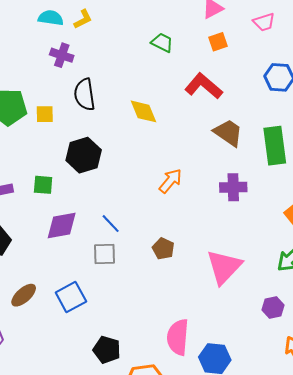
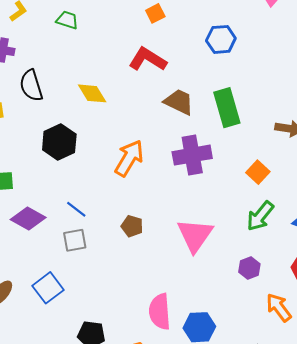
green trapezoid: (162, 43) -> (67, 20), moved
black hexagon: (84, 155) -> (59, 142), moved
orange arrow: (170, 181) -> (129, 158), size x1.4
purple cross: (233, 187) -> (192, 155), size x1.4
purple diamond: (62, 225) -> (28, 218), turned 48

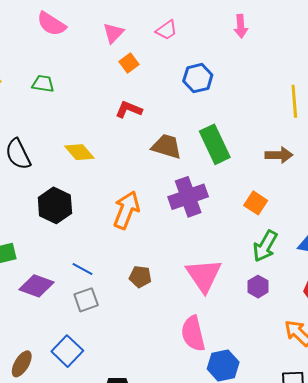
red L-shape: (148, 59) -> (129, 110), size x0.7
purple hexagon: (249, 268) -> (258, 287), moved
pink semicircle: (160, 312) -> (193, 333), moved

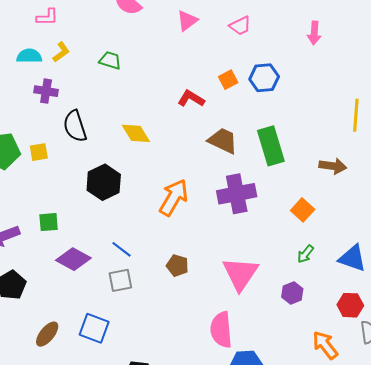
orange square: (129, 63) -> (228, 80), moved
green arrow: (265, 246) -> (305, 254), size x0.6
blue square: (67, 351) -> (94, 328), turned -32

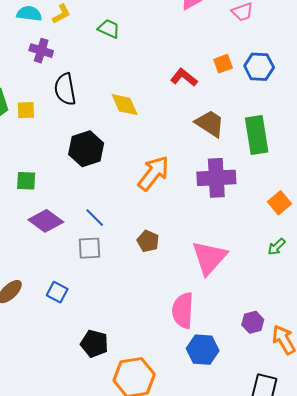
purple hexagon: (292, 293) -> (253, 322), moved
blue square: (94, 328) -> (57, 292), size x0.7

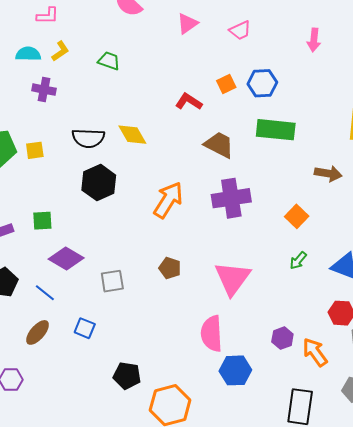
black semicircle: (65, 89) -> (88, 138), moved, turned -72
green rectangle: (257, 135) -> (276, 130), moved, turned -69
blue line: (95, 218) -> (45, 293), moved

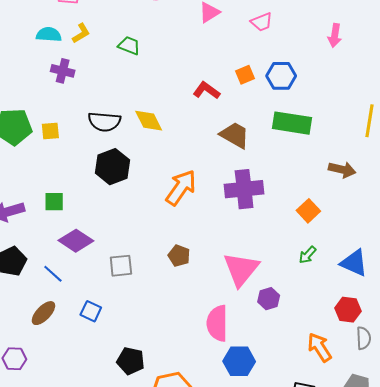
purple hexagon: (282, 338) -> (269, 299), moved

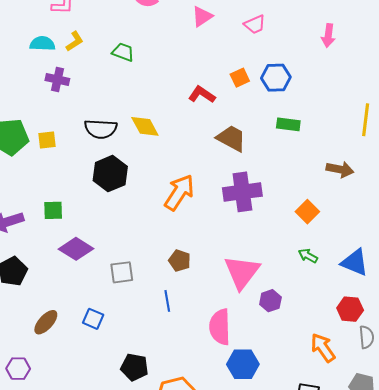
green rectangle: (292, 123) -> (288, 124), size x0.6
green arrow: (308, 255) -> (308, 256), turned 78
blue line: (53, 274) -> (167, 301), moved, turned 40

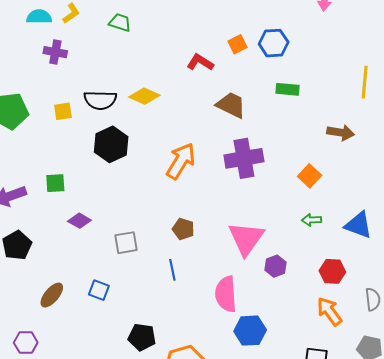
yellow diamond: (145, 126) -> (144, 96), turned -36
yellow square: (47, 140) -> (63, 111), moved
purple diamond: (76, 249) -> (79, 221), size x0.7
green arrow: (308, 256) -> (312, 220), turned -30
red hexagon: (350, 309) -> (332, 271), moved

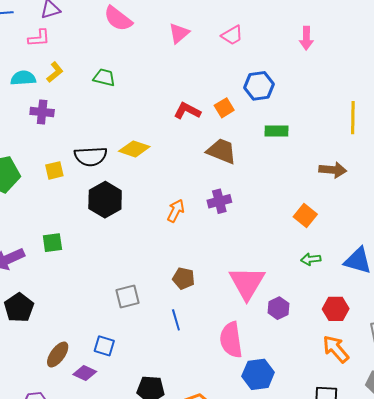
orange square: (238, 44) -> (224, 108), moved
purple cross: (244, 158) -> (219, 201), moved, size x0.6
orange arrow: (181, 161) -> (176, 211), size x0.6
purple diamond: (79, 221) -> (85, 373), moved

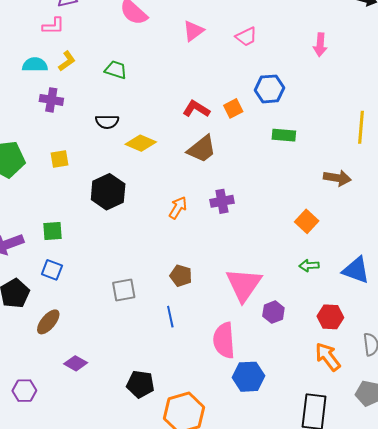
brown trapezoid: (222, 151) -> (202, 149), moved, turned 116
black semicircle: (91, 156) -> (107, 122), moved, size x0.7
blue square: (104, 346) -> (52, 270), moved
brown ellipse: (58, 355) -> (48, 322), moved

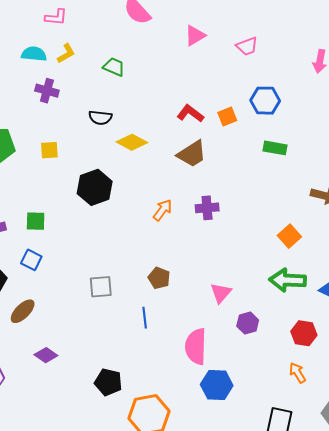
green arrow: (309, 266) -> (288, 280), size x1.8
pink triangle: (244, 285) -> (221, 293), size x0.6
orange arrow: (328, 357) -> (298, 373), size x0.7

